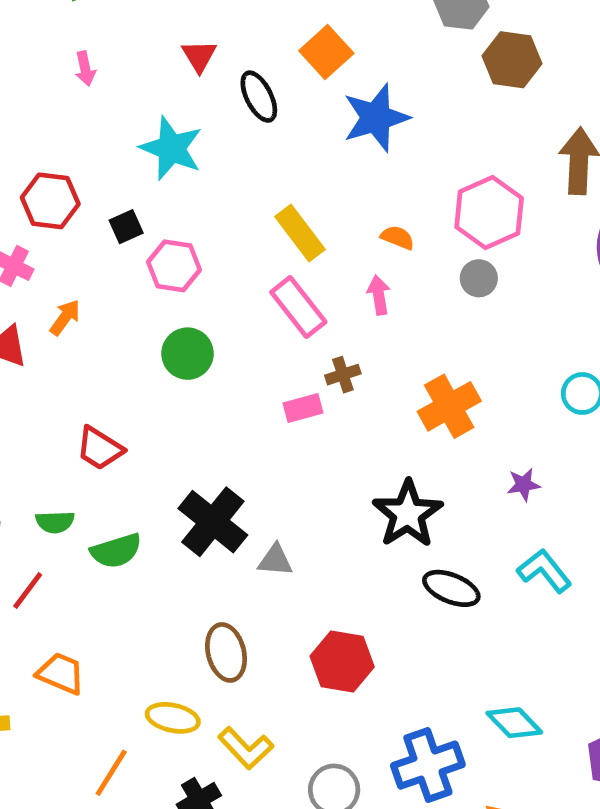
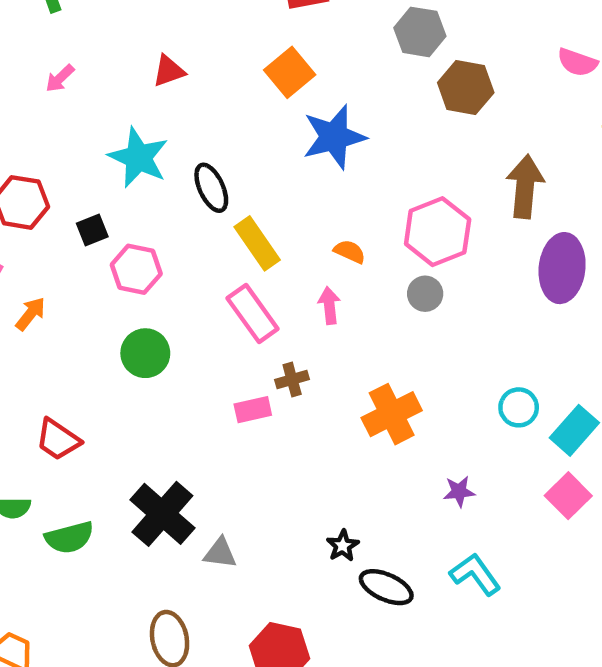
red triangle: (199, 56) -> (169, 71), turned 39
pink arrow: (85, 69) -> (60, 78), turned 56
black ellipse: (259, 97) -> (211, 188), moved
black star: (408, 514) -> (343, 546), moved, size x0.5

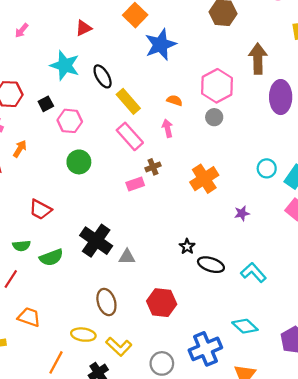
red triangle: (169, 71) -> (84, 28), moved
cyan L-shape: (475, 574) -> (253, 272), moved

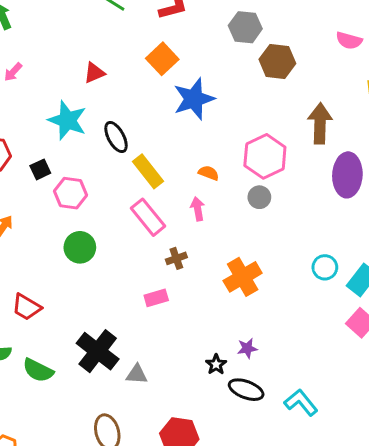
pink rectangle: (135, 184) -> (156, 298), moved
purple star: (242, 213) -> (247, 348), moved
green semicircle: (51, 257) -> (38, 370), turned 45

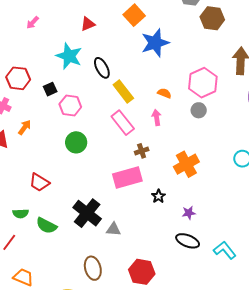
pink rectangle: (156, 298) -> (127, 178), size x1.8
black star: (216, 364) -> (158, 196), moved

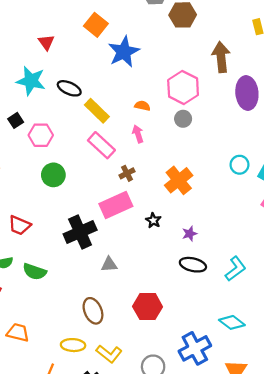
red triangle: (88, 24) -> (46, 42), turned -35
black ellipse: (102, 68) -> (69, 88), turned -30
black cross: (87, 213) -> (80, 232), moved, turned 36
cyan L-shape: (225, 250) -> (235, 269), turned 100

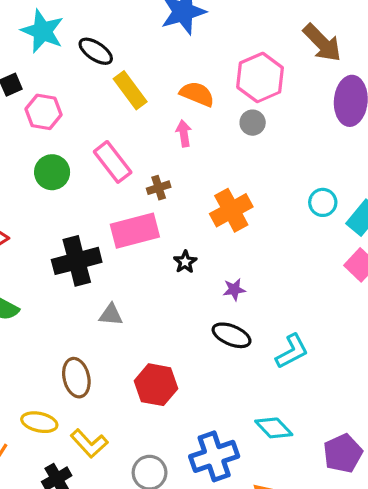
brown arrow: (221, 57) -> (322, 43), turned 132
orange semicircle: (142, 106) -> (197, 94), size x1.5
pink rectangle: (101, 145) -> (113, 162), moved

